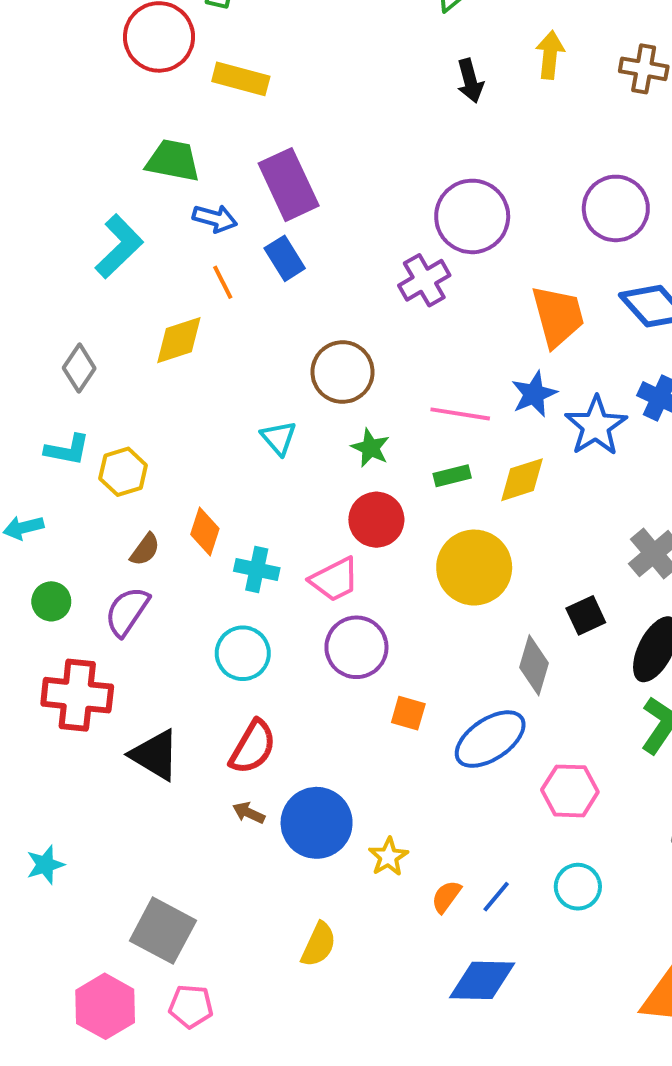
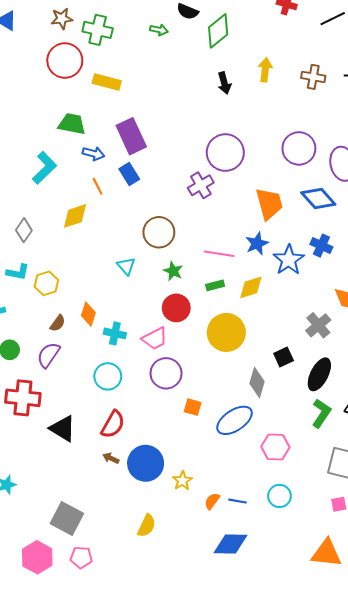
blue line: (496, 897) -> (238, 501), turned 60

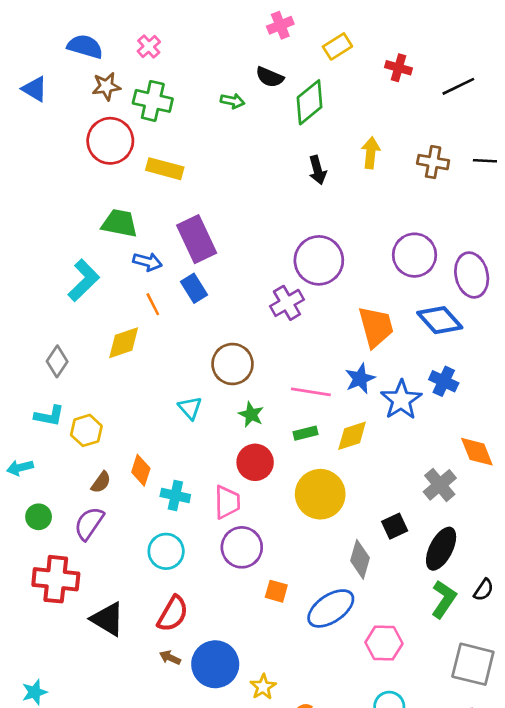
pink trapezoid: (155, 339) -> (227, 502), turned -64

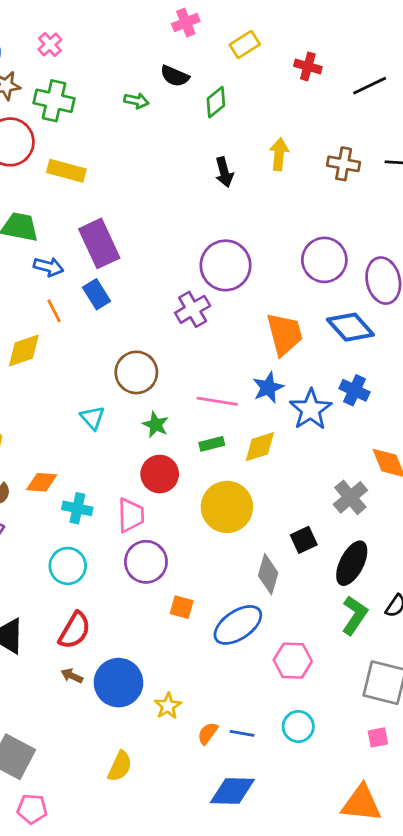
green diamond: (310, 102) -> (216, 102), size x0.7
orange diamond: (141, 470) -> (42, 482), turned 76

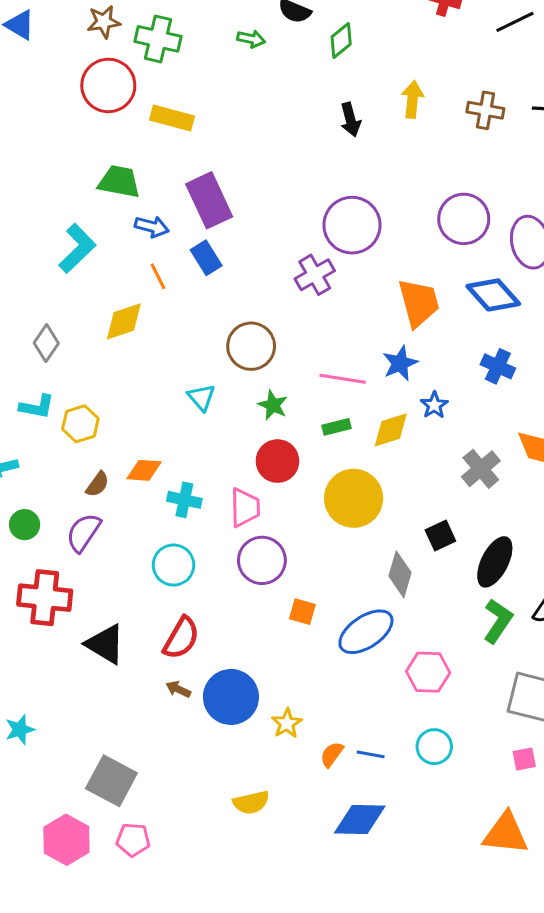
blue star: (311, 410) -> (434, 405), moved, size x0.6
gray cross: (350, 497) -> (481, 469), moved
yellow semicircle: (120, 766) -> (251, 802), moved, turned 52

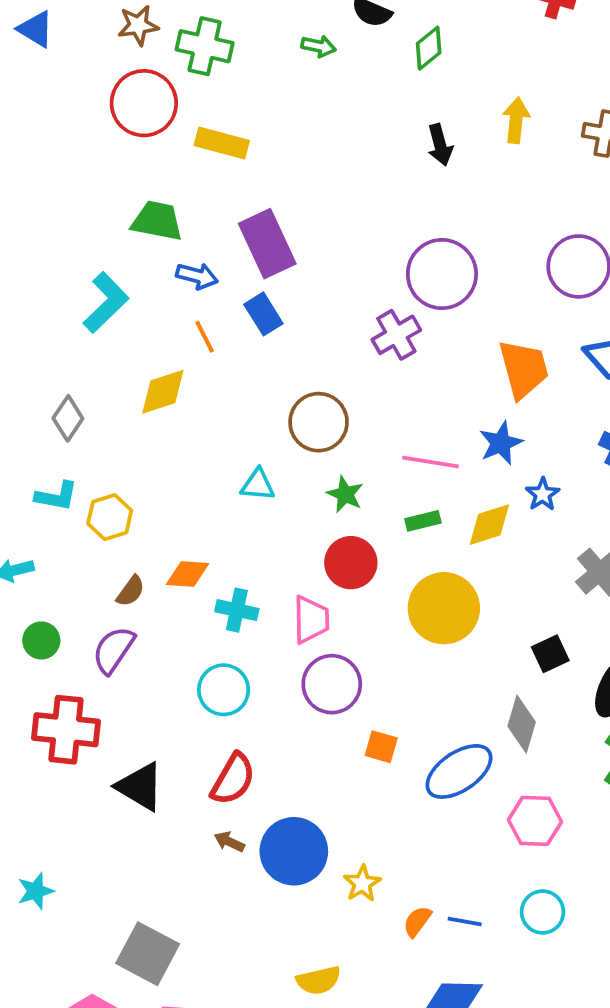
cyan triangle: (201, 397) -> (258, 485), turned -44
gray diamond: (400, 574) -> (522, 724), moved

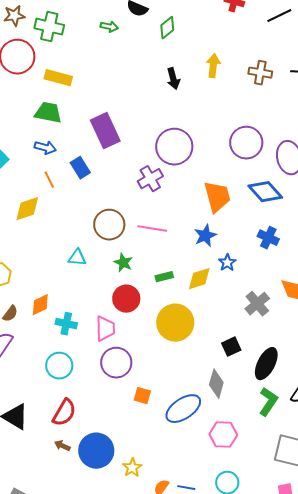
green trapezoid: (157, 221) -> (48, 113), moved
purple rectangle: (267, 244) -> (105, 131), moved
pink line: (431, 462) -> (152, 229), moved
orange diamond: (188, 574) -> (40, 305), turned -30

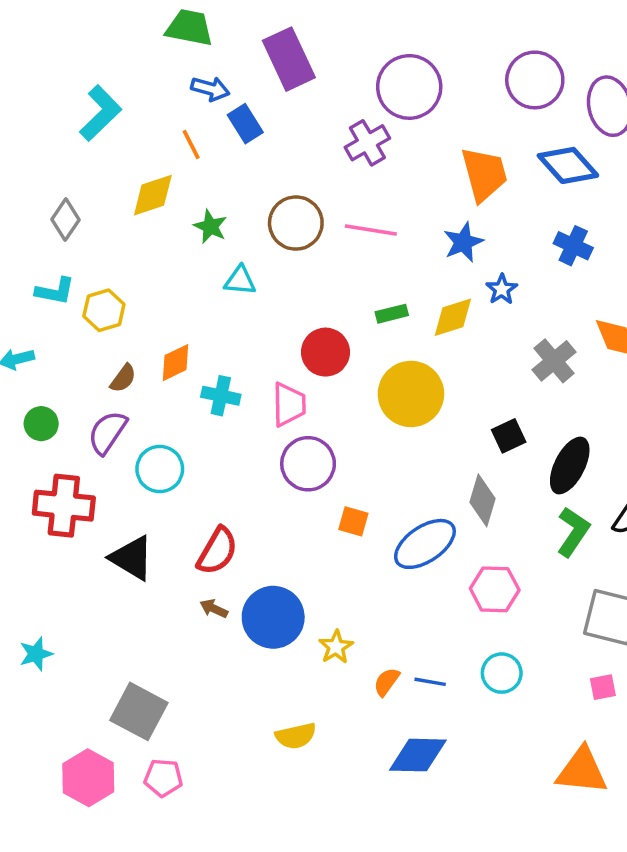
blue arrow: (45, 148) -> (210, 89), moved
green star: (123, 263) -> (210, 227), moved
cyan circle: (59, 366) -> (160, 469), moved

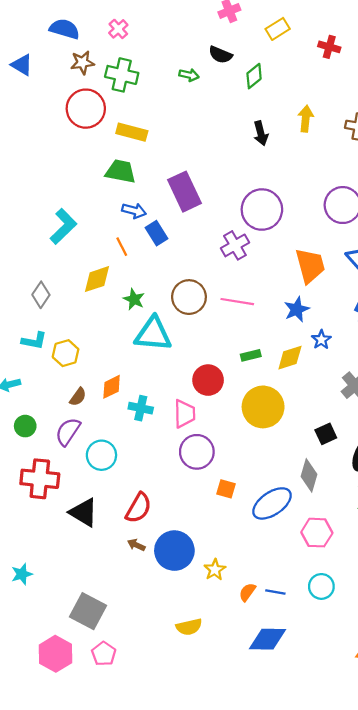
cyan triangle: (240, 281) -> (153, 334), size x1.8
pink pentagon: (163, 778) -> (104, 654), turned 30

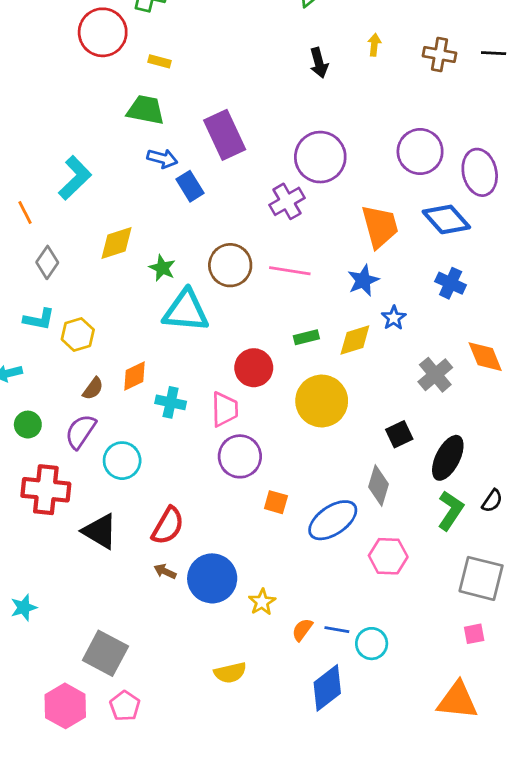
yellow arrow: (306, 119) -> (374, 45), size x0.7
yellow rectangle: (132, 132) -> (160, 61), size x0.6
orange line: (122, 247) -> (25, 212), moved
cyan circle: (321, 586) -> (372, 644), moved
blue diamond: (268, 639) -> (327, 688), turned -39

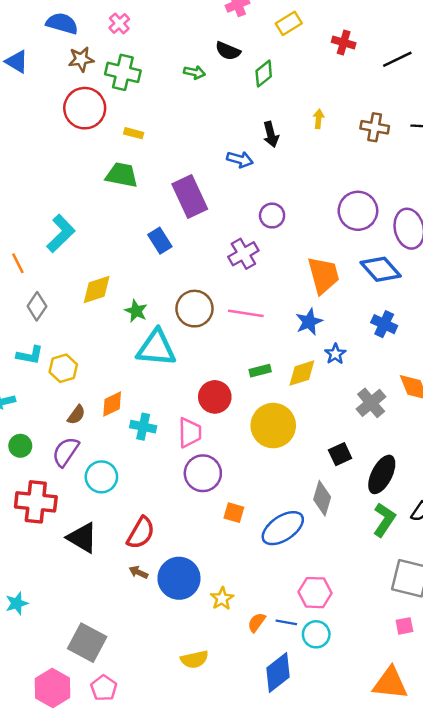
purple circle: (320, 157) -> (272, 216), size x0.6
blue arrow: (162, 158) -> (240, 159), moved
pink hexagon: (388, 556) -> (315, 593), moved

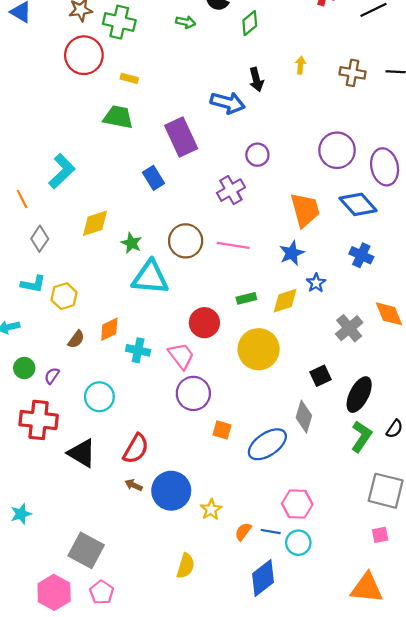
blue arrow: (240, 159) -> (228, 103), size x1.4
pink trapezoid: (190, 433) -> (181, 356), turned -36
purple semicircle: (66, 452) -> (52, 376), moved, size x0.6
yellow semicircle: (194, 659) -> (186, 566), turned -60

